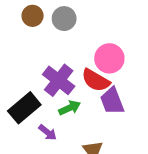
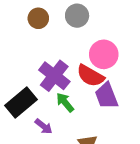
brown circle: (33, 16) -> (38, 18), moved
gray circle: (64, 19) -> (77, 16), moved
green arrow: (70, 108) -> (65, 102), turned -105

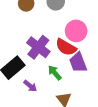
green arrow: (65, 102) -> (55, 73), moved

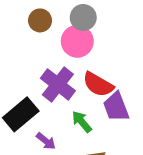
pink circle: (76, 31) -> (77, 41), moved

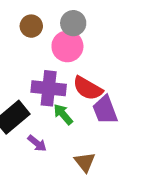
purple cross: (58, 84) -> (49, 88), turned -32
green arrow: (82, 122) -> (63, 114), moved

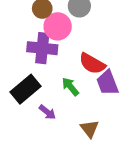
pink circle: (67, 46) -> (58, 26), moved
purple cross: (49, 88) -> (42, 48), moved

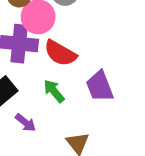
red semicircle: (92, 64) -> (60, 53), moved

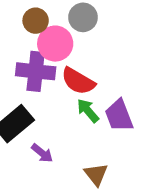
green arrow: (54, 91) -> (88, 111), moved

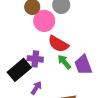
purple cross: (36, 71) -> (35, 59), moved, size x0.7
purple arrow: (42, 153) -> (36, 88), turned -96

